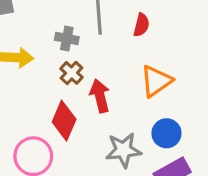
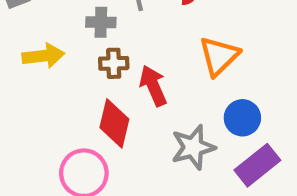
brown cross: (72, 73) -> (114, 63), turned -35

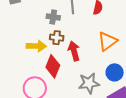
yellow arrow: (43, 56) -> (36, 46), moved

